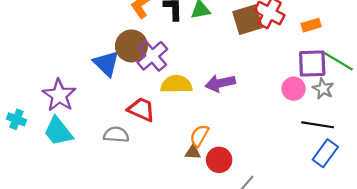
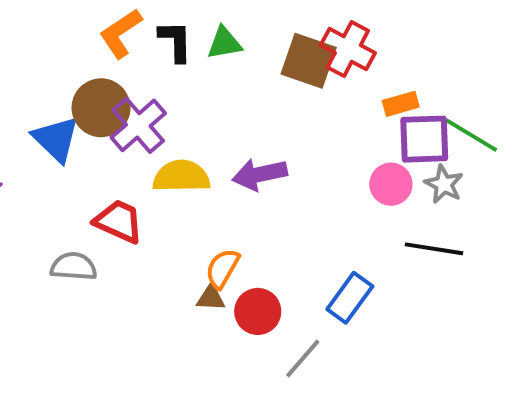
brown square: (248, 20) -> (309, 61), turned 36
orange rectangle: (311, 25) -> (401, 104), moved
blue rectangle: (325, 153) -> (350, 298), moved

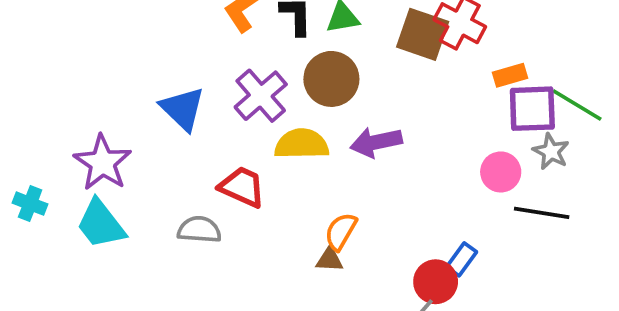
brown circle: (101, 108) -> (331, 79), moved
pink circle: (391, 184) -> (501, 172), moved
blue rectangle: (350, 298) -> (462, 259), size x0.7
red circle: (258, 311) -> (436, 282), moved

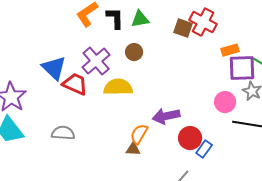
brown square: (423, 34) -> (183, 28), size x0.7
brown circle: (331, 79) -> (134, 52), size x0.6
purple arrow: (376, 142) -> (166, 116), moved
red trapezoid: (242, 187) -> (75, 84), moved
red circle: (436, 282) -> (190, 138), moved

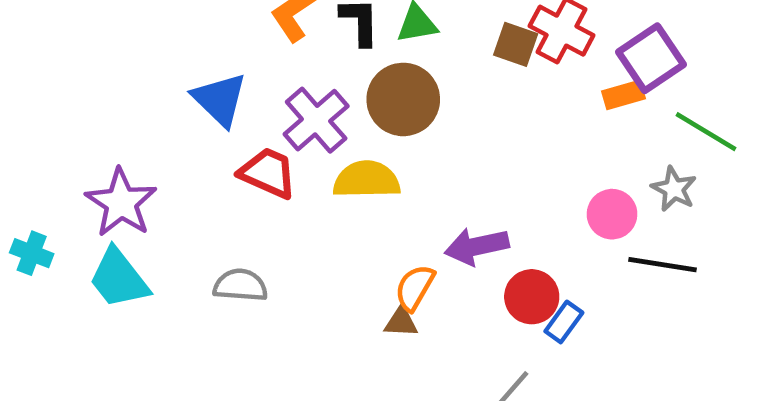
brown circle: (134, 52) -> (403, 99), size x1.8
blue triangle: (54, 68) -> (220, 99), moved
purple square: (242, 68) -> (651, 58), moved, turned -32

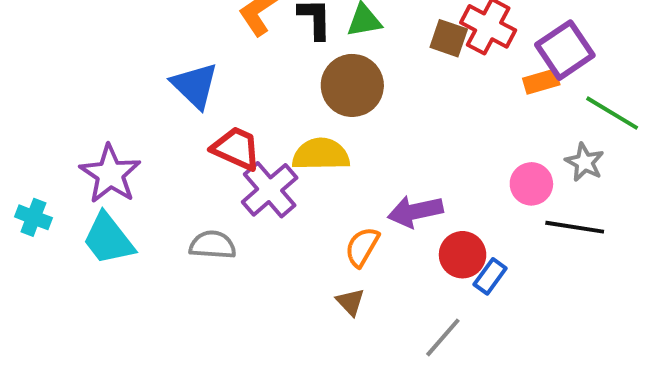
purple cross: (316, 120) -> (270, 190), moved
brown triangle: (401, 322) -> (350, 302), moved, turned 44

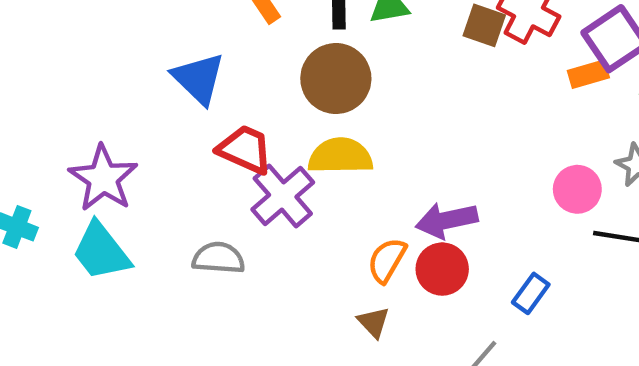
brown circle: (352, 85) -> (336, 79), moved
red circle: (463, 255) -> (442, 269), moved

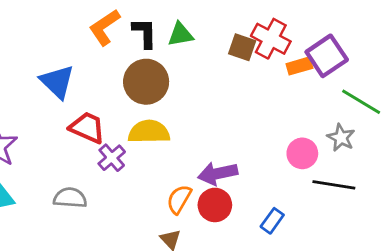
orange rectangle: (588, 74) -> (299, 66), moved
purple cross: (283, 196) -> (112, 158), size x0.7

